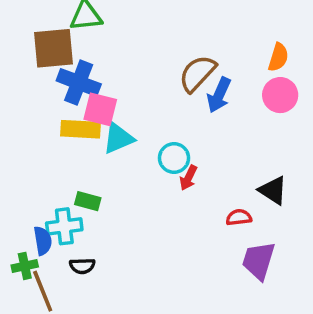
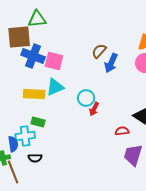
brown semicircle: (197, 73) -> (99, 51), size x0.7
pink square: (100, 109) -> (54, 61), moved
yellow rectangle: (80, 129) -> (34, 94), moved

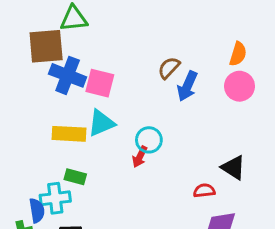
red arrow: (94, 109) -> (140, 157), moved

